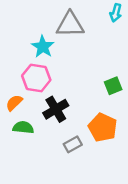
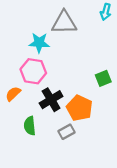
cyan star: (43, 47) -> (39, 43), turned -30
green semicircle: (23, 127) -> (30, 126), moved, turned -102
orange pentagon: (103, 127) -> (80, 108), moved

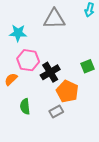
cyan star: (39, 43) -> (18, 33), moved
black cross: (51, 100) -> (50, 72), moved

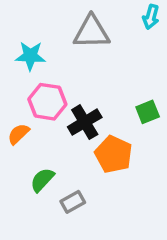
green semicircle: (25, 106) -> (42, 180), turned 49
gray rectangle: (56, 111) -> (73, 202), moved

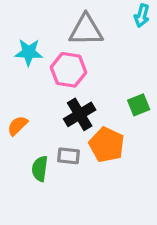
pink hexagon: (47, 102) -> (68, 70), moved
green semicircle: (42, 180) -> (40, 169), turned -35
gray rectangle: (73, 202) -> (68, 156), moved, turned 35

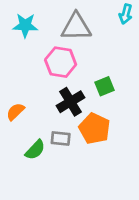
cyan star: (29, 52) -> (25, 25), moved
green square: (139, 105) -> (104, 86), moved
green semicircle: (40, 169) -> (35, 150), turned -145

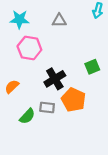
gray triangle: (76, 27) -> (59, 20), size x0.6
pink hexagon: (61, 62) -> (29, 48), moved
green square: (104, 86) -> (92, 67), moved

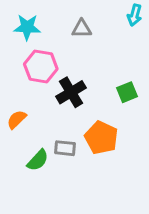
black cross: (55, 79) -> (71, 92), moved

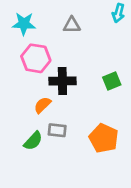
black cross: (71, 92) -> (62, 81), turned 30
orange semicircle: (17, 119) -> (42, 105), moved
orange pentagon: (101, 138) -> (104, 138), moved

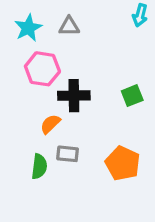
cyan star: (24, 24) -> (28, 28), turned -30
gray triangle: (72, 25) -> (69, 26), moved
green semicircle: (33, 141) -> (39, 166), turned -36

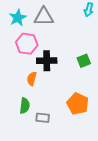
gray triangle: (69, 26) -> (44, 17), size x1.5
orange semicircle: (50, 124) -> (32, 79), turned -32
gray rectangle: (68, 154) -> (43, 118), moved

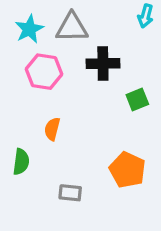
black cross: (47, 61) -> (103, 63), moved
green semicircle: (25, 106) -> (21, 162), moved

